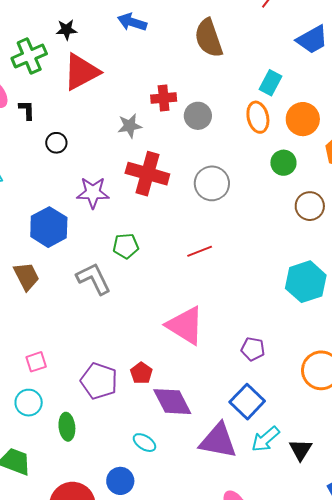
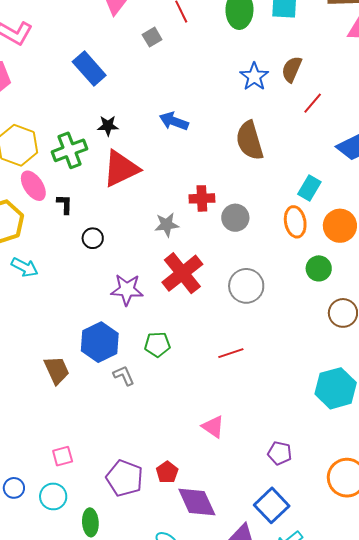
red cross: (147, 174) -> (182, 273), turned 33
blue hexagon: (49, 227) -> (100, 342), moved
gray L-shape: (94, 279) -> (124, 376), size x0.6
pink triangle: (185, 326) -> (213, 427), size x0.6

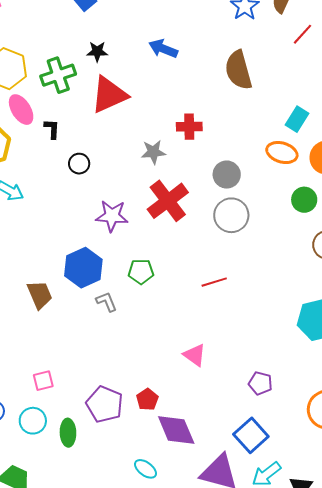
gray circle: (235, 218) -> (227, 175), moved
orange ellipse: (295, 222) -> (282, 153), turned -64
green ellipse: (90, 522) -> (68, 433), moved

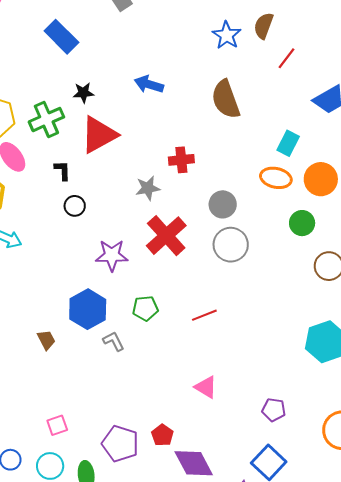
black L-shape: (52, 129) -> (62, 170), moved
red line: (214, 282) -> (204, 315), moved
brown trapezoid: (40, 295) -> (46, 340), size x0.7

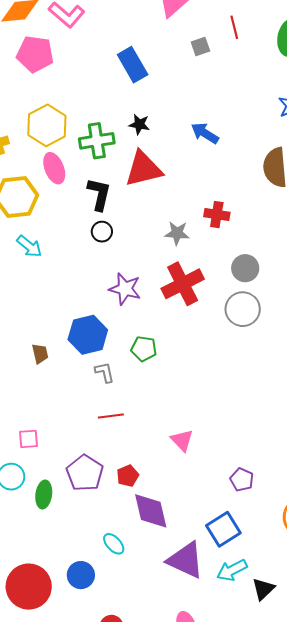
black L-shape: (62, 170) -> (99, 194), size x1.6
red line: (204, 315) -> (111, 416), moved

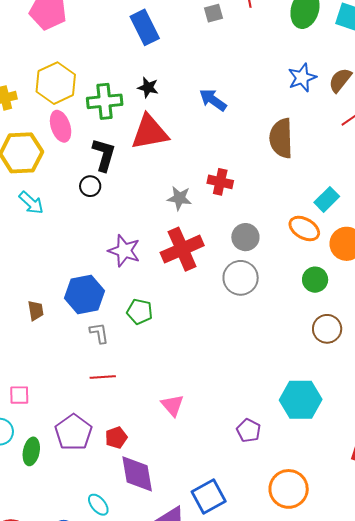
black circle: (102, 232) -> (90, 186), moved
purple pentagon: (242, 480) -> (249, 431), moved

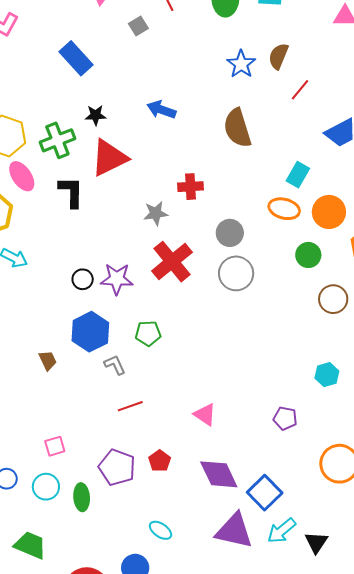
black circle: (90, 186) -> (83, 279), moved
cyan hexagon: (301, 400) -> (327, 375), size x0.6
purple diamond: (137, 474) -> (219, 474), moved

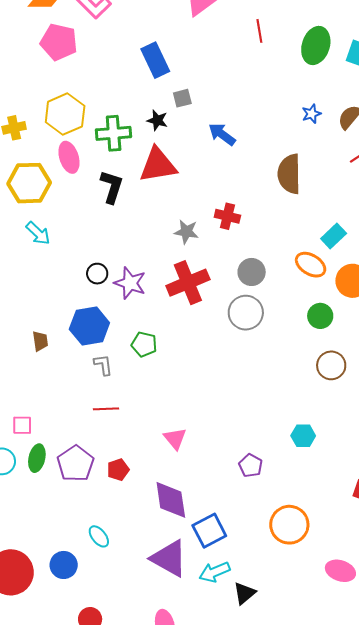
gray square: (138, 26) -> (182, 98), moved
blue star: (241, 64) -> (311, 114), size x0.7
green ellipse: (82, 497) -> (37, 458), moved

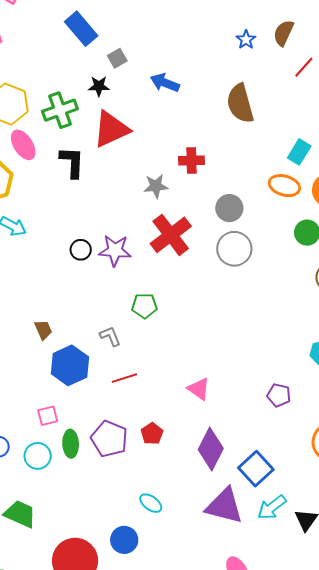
blue hexagon: (89, 326) -> (70, 365), moved
purple diamond: (171, 500) -> (211, 449), turned 51

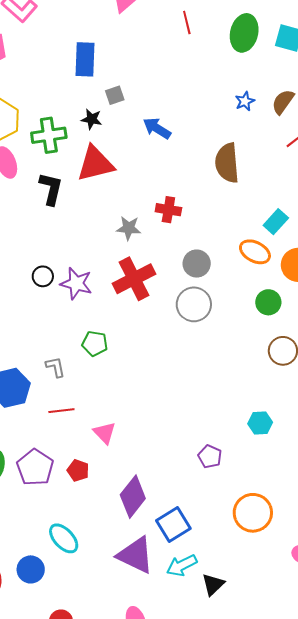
blue rectangle: (81, 29) -> (85, 59), turned 32
pink triangle: (199, 389) -> (105, 433), moved
red pentagon: (152, 434) -> (78, 470), turned -30
cyan ellipse: (151, 503) -> (64, 538), size x1.4

